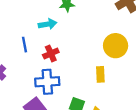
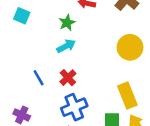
cyan arrow: (48, 24) -> (66, 46), moved
yellow rectangle: (100, 74) -> (127, 95), moved, size x1.5

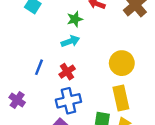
yellow circle: (130, 47) -> (122, 63), moved
blue line: (39, 78) -> (39, 67), turned 42

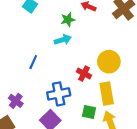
red cross: (67, 72) -> (84, 74), moved, turned -32
purple cross: (17, 100) -> (16, 101), moved

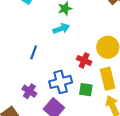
purple cross: (16, 101) -> (29, 91), moved
green square: (89, 112) -> (86, 90), moved

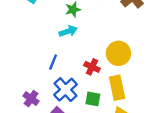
blue line: (34, 52) -> (53, 62), moved
blue cross: (61, 82) -> (65, 90), turned -30

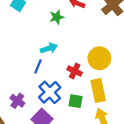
cyan arrow: (68, 31) -> (49, 48), moved

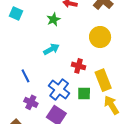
yellow circle: (99, 58) -> (100, 37), moved
blue line: (38, 66) -> (25, 76), moved, turned -40

